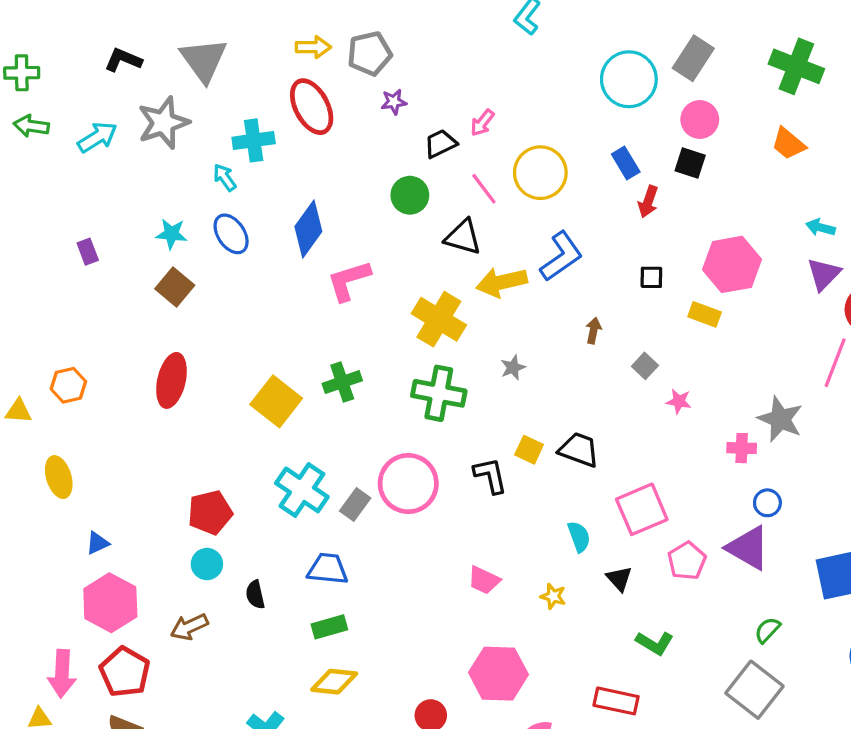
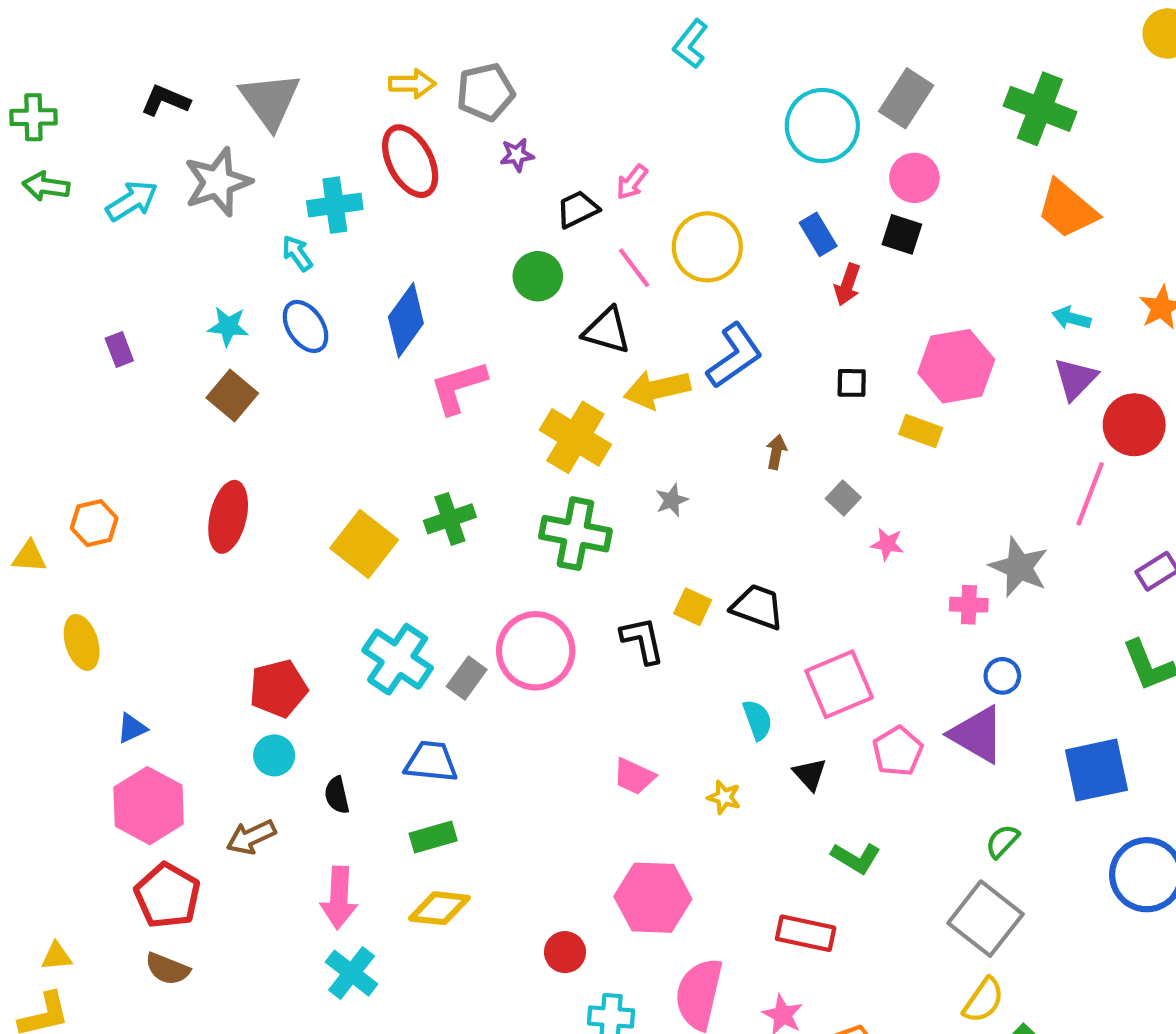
orange trapezoid: (788, 144) -> (1067, 209), moved, size x1.4
pink arrow: (62, 674) -> (339, 898), moved

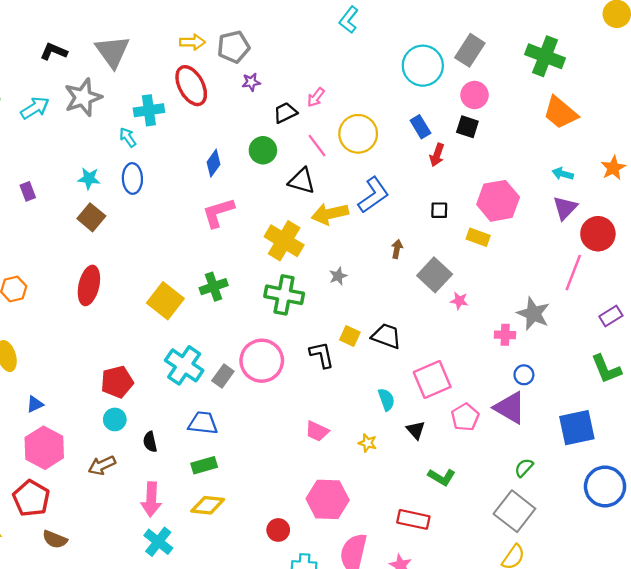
blue diamond: (406, 320) -> (214, 163), moved, size x0.7
blue ellipse: (306, 326) -> (132, 178), turned 32
gray square: (843, 498) -> (435, 275), size x1.8
red pentagon: (167, 896) -> (31, 498), moved

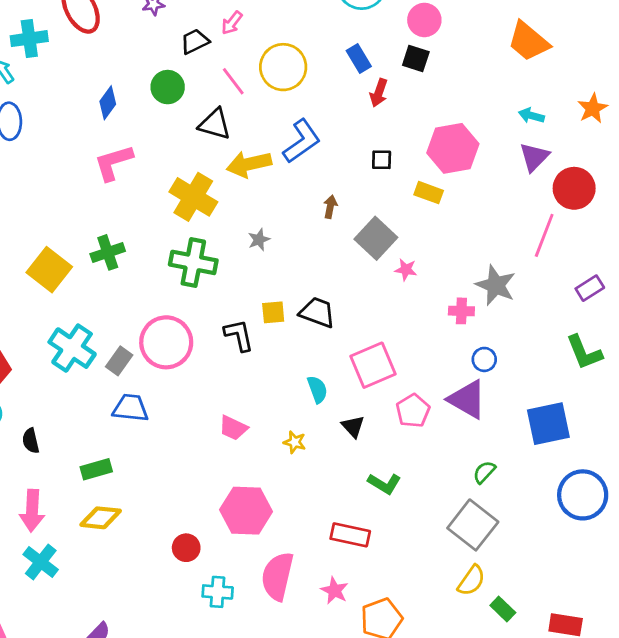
yellow square: (350, 336) -> (273, 312), turned -30
blue trapezoid: (203, 423) -> (131, 408), moved

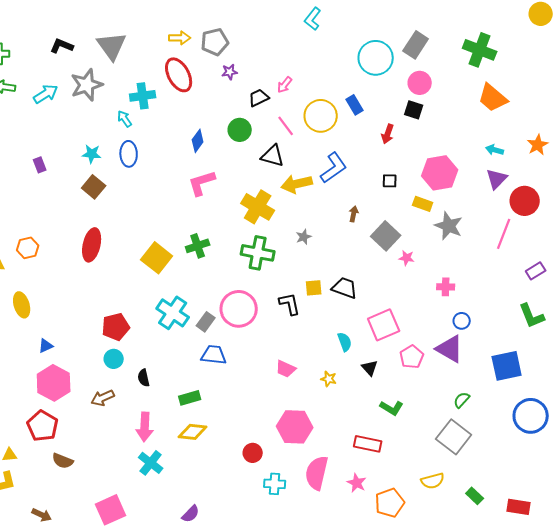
blue rectangle: (359, 59) -> (355, 105), moved
gray star: (496, 285) -> (449, 226), moved
yellow semicircle: (471, 581) -> (433, 481), moved, turned 40

